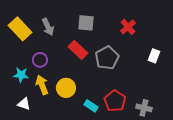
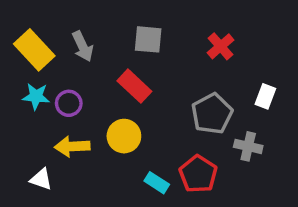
gray pentagon: (107, 58) -> (212, 114), moved
cyan star: (21, 75) -> (36, 96), moved
yellow arrow: (42, 85) -> (72, 146), turned -72
yellow circle: (66, 88) -> (124, 136), moved
gray cross: (144, 108) -> (248, 146), moved

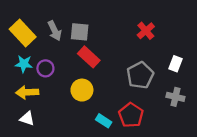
gray square: (148, 39) -> (80, 32), moved
yellow arrow: (72, 146) -> (27, 92), moved
gray cross: (248, 146) -> (175, 97), moved

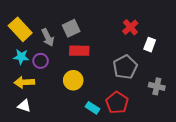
gray arrow: (55, 31) -> (48, 37), moved
gray square: (80, 32) -> (71, 28), turned -30
red rectangle: (89, 57) -> (79, 51), turned -42
white rectangle: (175, 64) -> (150, 45), moved

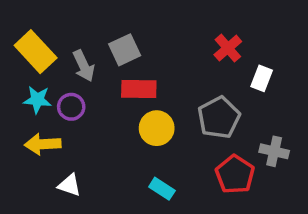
yellow circle: (73, 80) -> (157, 128), moved
red pentagon: (117, 103) -> (235, 174), moved
white triangle: (24, 106) -> (69, 185), moved

